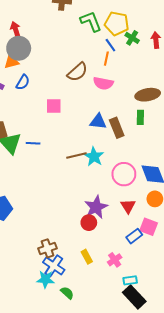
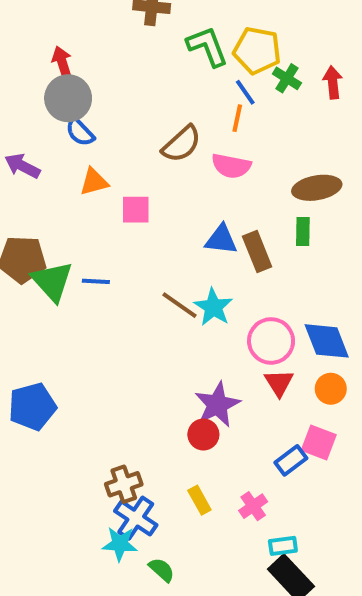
orange triangle: (11, 62) -> (94, 182), moved
blue semicircle: (23, 82) -> (80, 132), moved, turned 105
brown line: (76, 156) -> (180, 305), turned 48
red triangle: (128, 206) -> (279, 383), moved

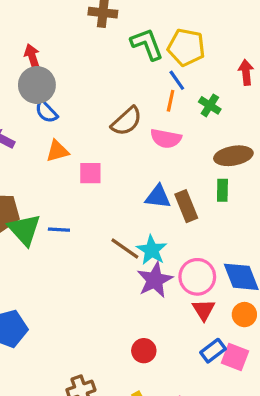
green cross: (287, 78) -> (210, 105), moved
purple star: (217, 405) -> (155, 280), moved
blue rectangle: (291, 460) -> (213, 351), moved

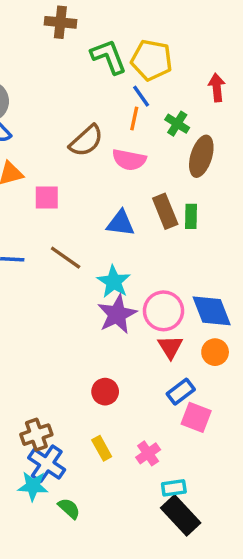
brown ellipse: (233, 156) -> (201, 156), moved, turned -63
brown rectangle: (186, 206) -> (165, 211), moved
brown line: (125, 248) -> (66, 258), moved
pink square: (235, 357) -> (196, 417), moved

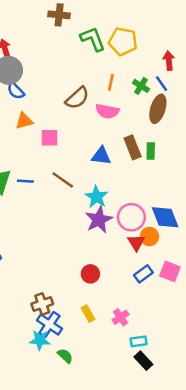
blue line: (141, 96) -> (161, 84), moved
orange circle: (215, 352) -> (149, 237), moved
pink square: (196, 417) -> (170, 271), moved
black rectangle: (181, 515) -> (143, 361), size x0.7

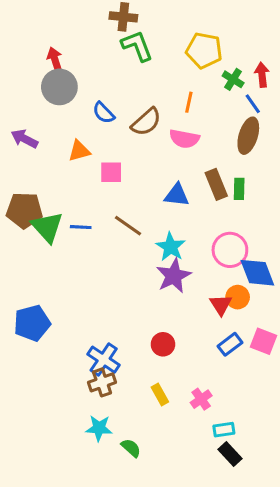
green L-shape: (93, 39) -> (137, 46), moved
green cross: (141, 86) -> (233, 79), moved
blue semicircle: (16, 91) -> (104, 113), moved
pink circle: (131, 217) -> (230, 250), moved
blue cross: (49, 324) -> (104, 360), moved

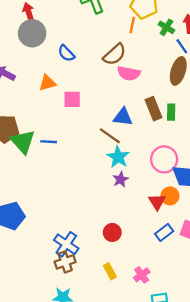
orange line: (189, 102) -> (132, 25), moved
brown semicircle: (146, 122) -> (115, 54), moved
brown line: (128, 226) -> (110, 136), moved
purple star: (174, 276) -> (120, 179), size x0.6

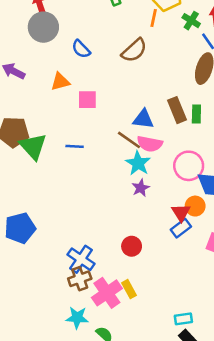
pink semicircle: (129, 73) -> (150, 144), moved
blue line: (49, 142) -> (75, 146), moved
blue rectangle: (164, 232) -> (181, 228), moved
pink cross: (142, 275) -> (107, 293), moved, size x1.6

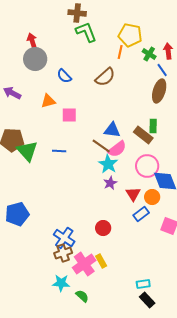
brown rectangle: (177, 110) -> (143, 135), moved, turned -30
pink semicircle: (150, 144) -> (117, 149), turned -48
red triangle: (181, 213) -> (133, 194), moved

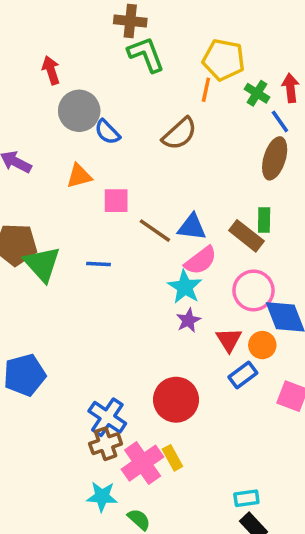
gray circle: (35, 59) -> (79, 111), moved
brown line: (101, 146) -> (155, 231), moved
red circle: (103, 228) -> (176, 400), size x1.6

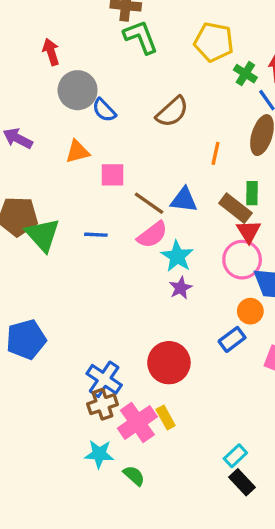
orange line: (206, 90) -> (215, 153), moved
pink semicircle: (201, 261) -> (152, 235), moved
red triangle: (229, 340) -> (249, 231), moved
cyan rectangle: (246, 498) -> (235, 456), turned -35

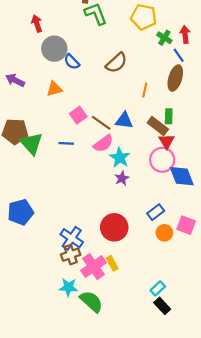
pink square: (112, 175) -> (78, 115), moved, turned -35
orange circle: (250, 311) -> (164, 233), moved
green semicircle: (134, 476) -> (91, 301), size x1.6

